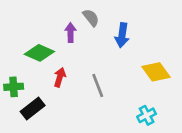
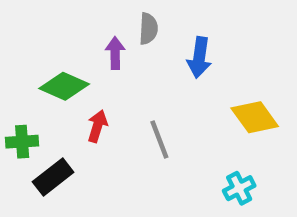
gray semicircle: (91, 18) -> (148, 29), turned 42

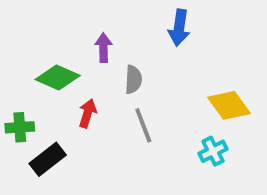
gray semicircle: (148, 29) -> (133, 79), moved
blue arrow: (199, 57) -> (179, 28), moved
cyan cross: (239, 188) -> (213, 151), moved

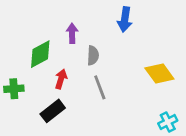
green diamond: (58, 77) -> (40, 54), turned -52
cyan cross: (213, 151) -> (168, 122), moved
black rectangle: (48, 159) -> (53, 111), moved

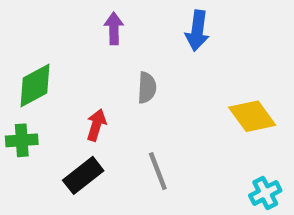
purple arrow: (72, 33) -> (114, 28), moved
green diamond: (40, 54) -> (35, 85), moved
gray line: (100, 87) -> (158, 171), moved

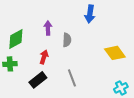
purple arrow: (114, 28) -> (48, 28), moved

